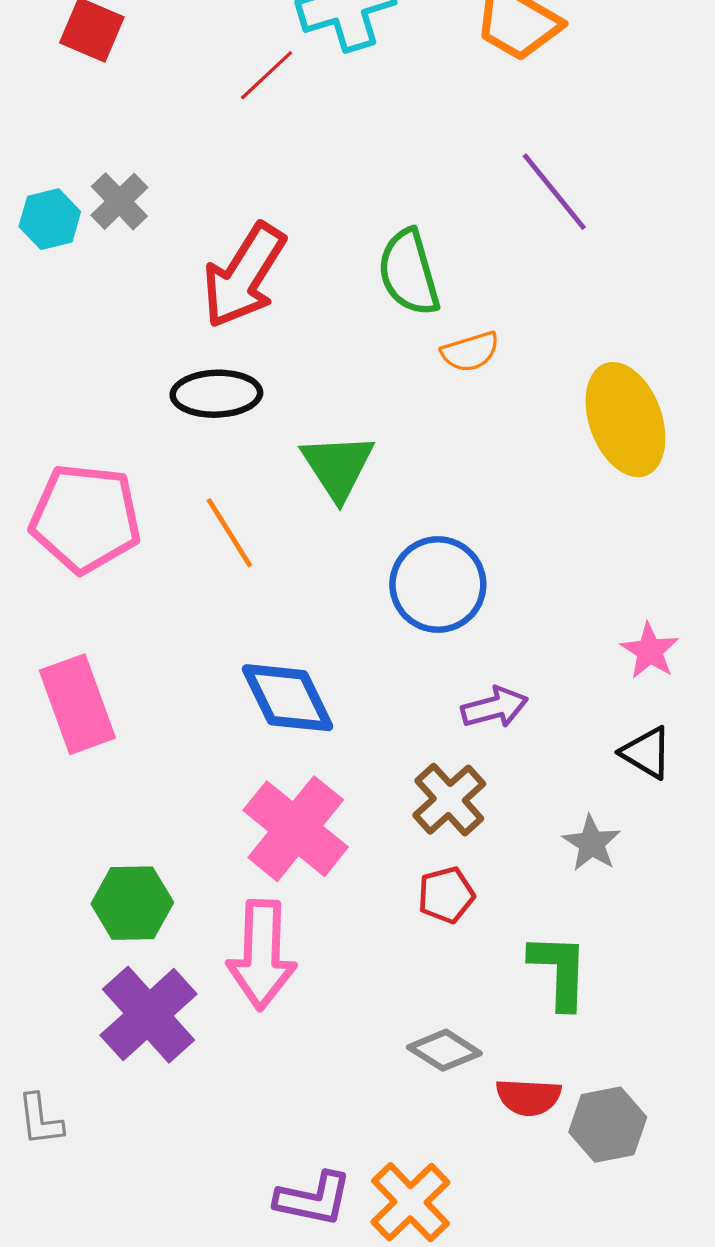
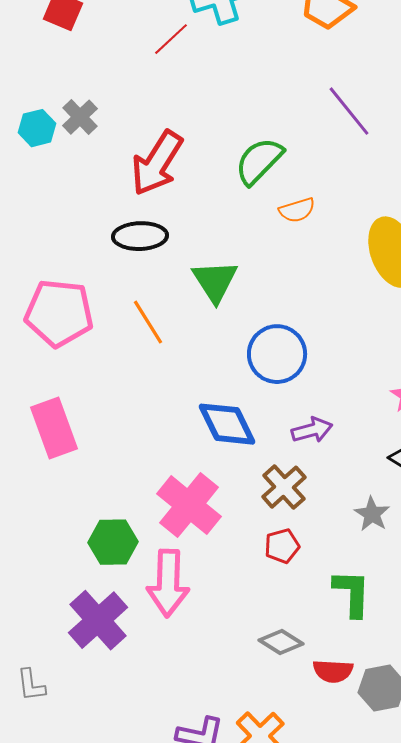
green semicircle: (409, 272) -> (259, 161), turned 60
blue diamond: (288, 698) -> (227, 424), moved
green hexagon: (132, 903) -> (113, 542), moved

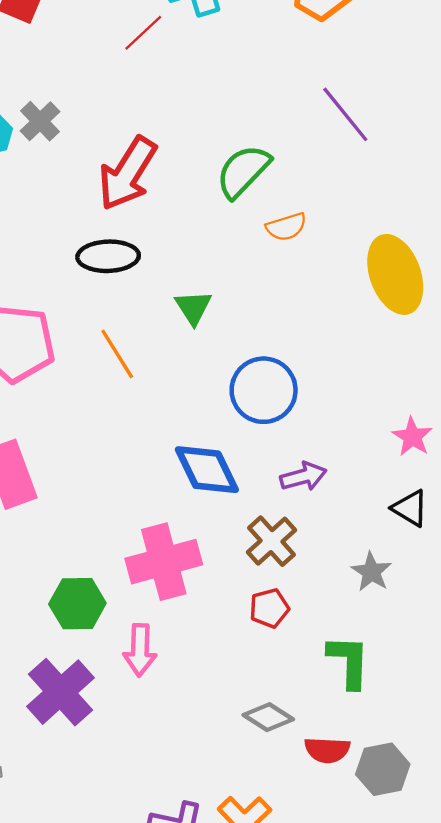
green triangle: (215, 281) -> (193, 307), size x0.7
pink cross: (189, 505) -> (164, 562), turned 36
pink arrow: (168, 583) -> (140, 650), size x0.7

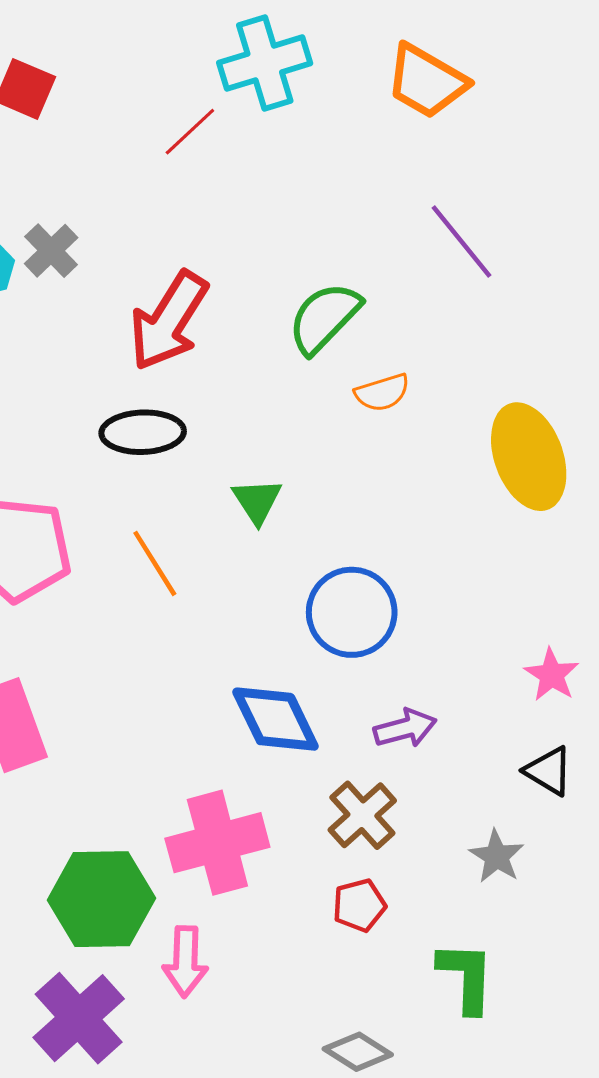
green hexagon: (77, 604) -> (101, 899), size x1.4

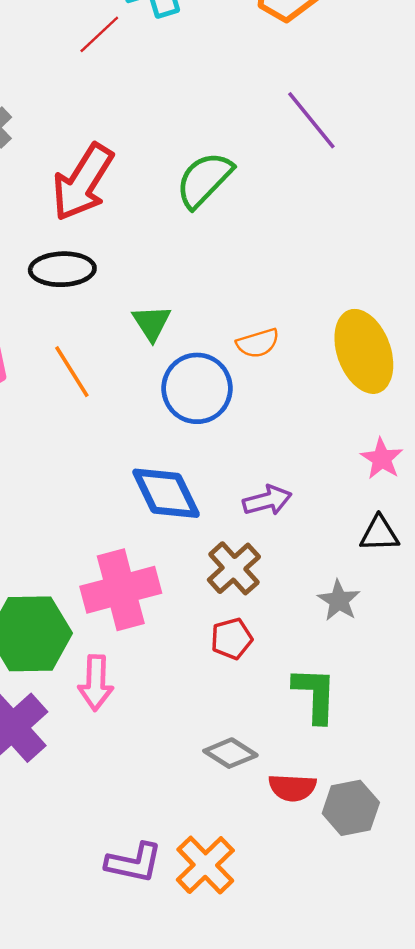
orange semicircle: (382, 393) -> (258, 343), moved
yellow ellipse: (529, 457) -> (364, 351), moved
blue circle: (352, 612) -> (197, 388), moved
black triangle: (549, 771) -> (379, 534), turned -33

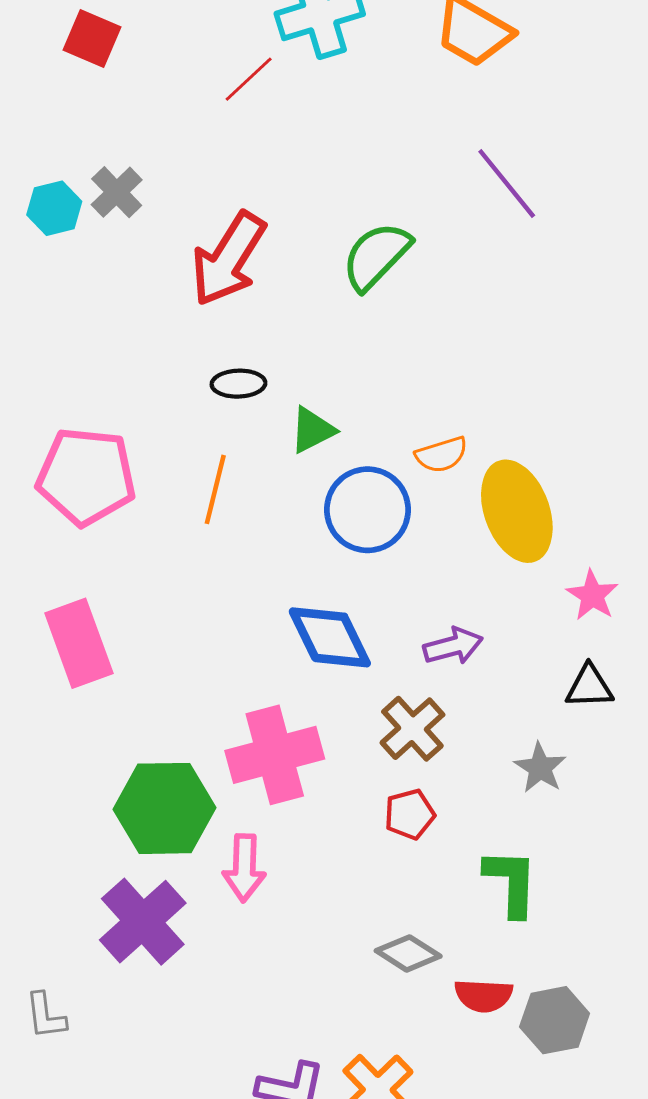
black ellipse: (62, 269) -> (238, 384), moved, size x0.7
green triangle: (152, 323) -> (312, 430), turned 36
yellow ellipse: (364, 351) -> (517, 511), moved
orange line: (72, 372) -> (215, 489), turned 46

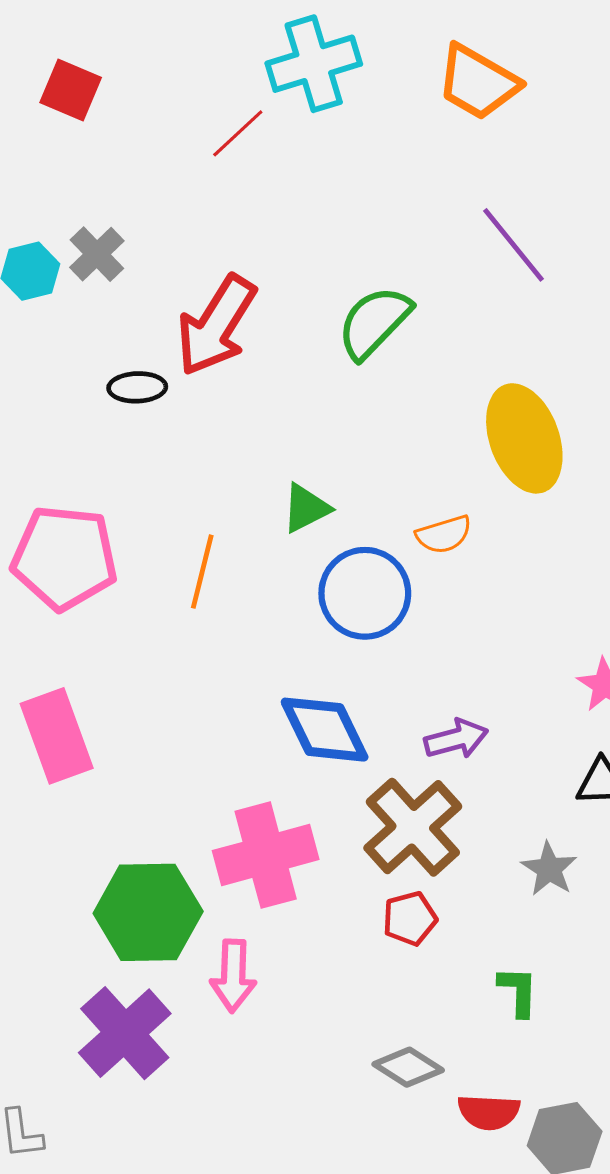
black ellipse: (238, 384) -> (137, 387), moved
yellow ellipse: (517, 511) -> (524, 438), moved
brown cross: (412, 729) -> (413, 827), size x1.4
green L-shape: (511, 882) -> (518, 991), size x0.7

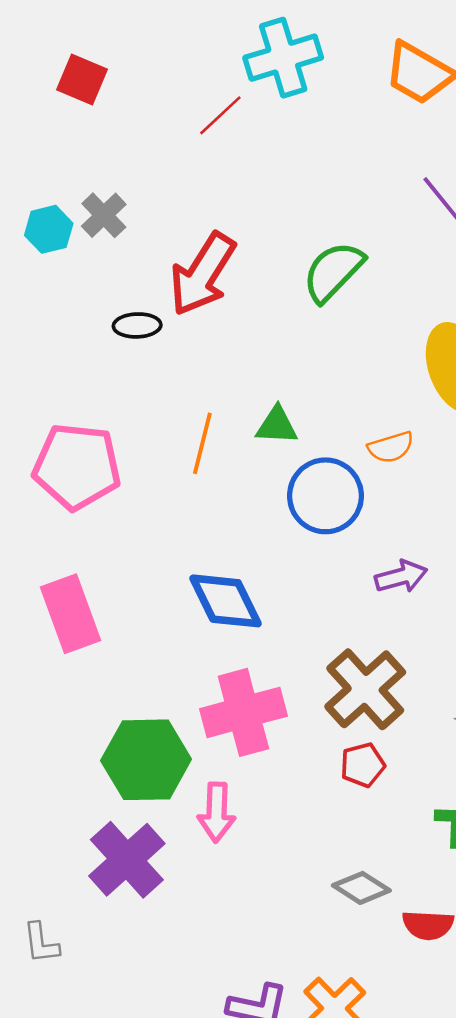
green triangle: (306, 508) -> (277, 425), turned 30
orange line: (202, 572) -> (202, 443), moved
blue diamond: (325, 730) -> (226, 601), moved
purple arrow: (456, 739) -> (401, 577), moved

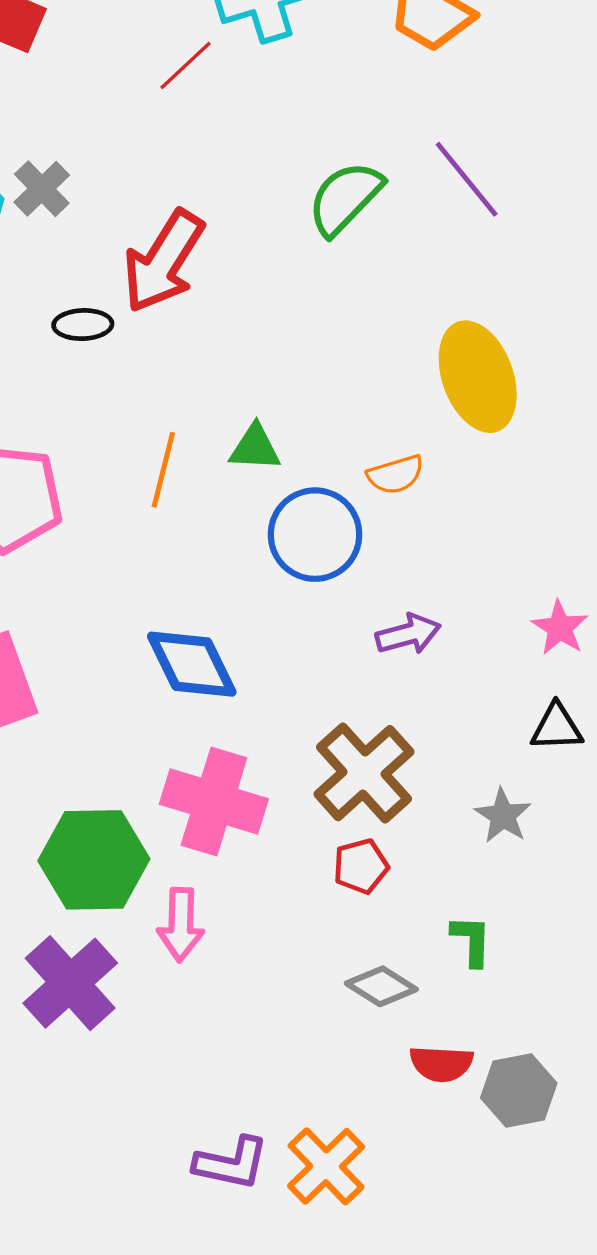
green semicircle: (333, 272) -> (345, 198), moved
pink cross: (243, 712) -> (214, 802), turned 32
gray diamond: (361, 888) -> (381, 986), moved

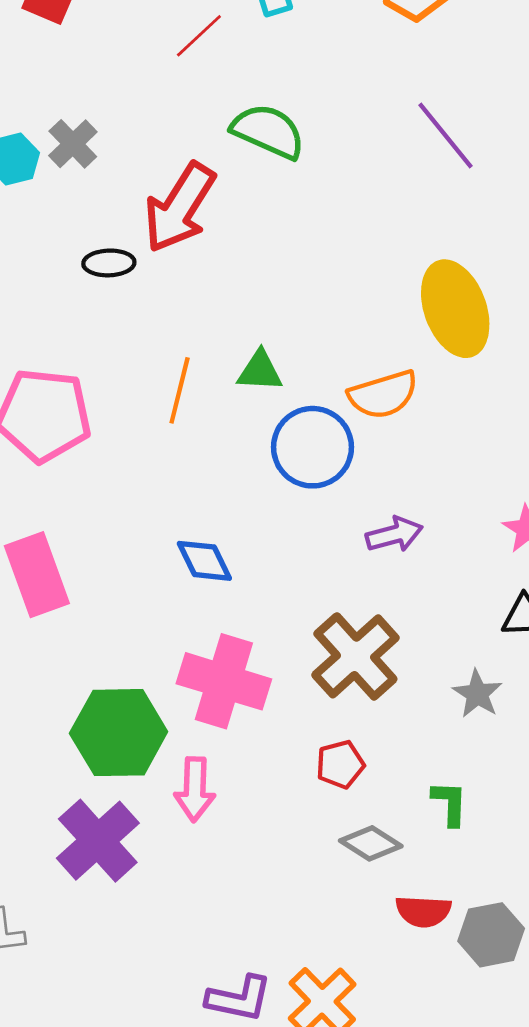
green semicircle: (345, 198) -> (268, 131), moved, turned 70
orange semicircle: (396, 475) -> (383, 395), size x1.4
blue diamond: (192, 664) -> (204, 561), size x0.7
red pentagon: (361, 866) -> (340, 764), moved

